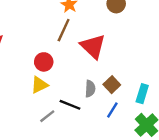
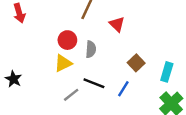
red triangle: (93, 46) -> (117, 24), size x0.6
gray semicircle: (90, 89) -> (91, 49), moved
blue line: (112, 110) -> (123, 89), moved

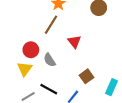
gray semicircle: (91, 49) -> (50, 60), turned 136
yellow triangle: (63, 63) -> (25, 69), turned -35

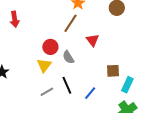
brown square: (87, 76) -> (113, 71), moved, turned 32
black line: (49, 89) -> (67, 85), turned 36

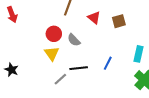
brown square: (113, 71) -> (119, 21), moved
black line: (67, 85) -> (79, 68), turned -60
blue line: (90, 93) -> (108, 63), moved

